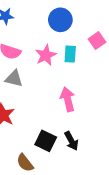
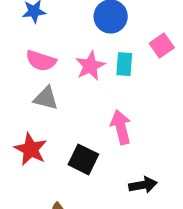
black square: (46, 141) -> (83, 159), moved
black arrow: (71, 141) -> (143, 185), moved, turned -72

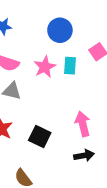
pink arrow: (121, 127) -> (83, 124), moved

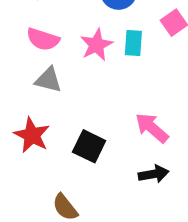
pink arrow: (83, 124) -> (152, 128), turned -35

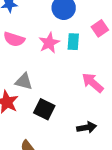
gray triangle: (48, 80) -> (24, 82), moved
pink arrow: (152, 128) -> (93, 83), moved

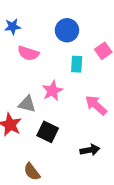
pink semicircle: (14, 39) -> (28, 53), moved
pink star: (49, 43) -> (52, 91), moved

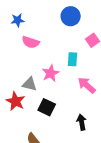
blue circle: (67, 30) -> (71, 16), moved
cyan rectangle: (77, 64) -> (73, 59), moved
black arrow: (90, 150) -> (82, 122), turned -91

